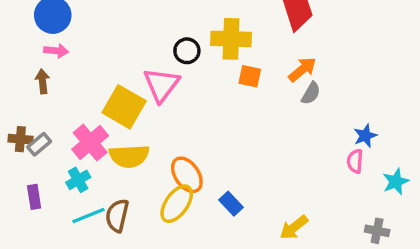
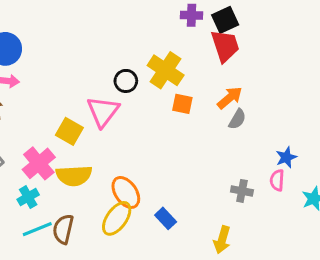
yellow cross: (231, 39) -> (166, 70), turned 32
yellow square: (124, 107) -> (69, 131), size x0.7
yellow arrow: (294, 227) -> (222, 240), turned -36
gray cross: (377, 231) -> (242, 191), moved

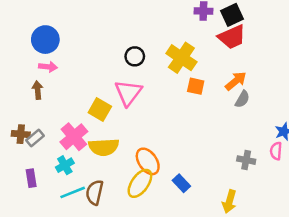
red trapezoid: (225, 46) -> (232, 37), turned 84
black circle: (126, 81) -> (135, 56), moved

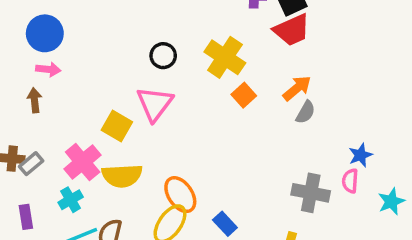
orange square: (196, 86) -> (244, 95), turned 36
gray cross: (246, 160) -> (311, 193), size x1.5

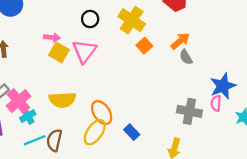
pink arrow: (48, 69) -> (52, 37), moved
gray semicircle: (306, 112) -> (186, 57), turned 119
yellow square: (117, 126) -> (59, 52), moved
blue star: (360, 155) -> (223, 86), size x1.6
pink cross: (83, 162) -> (19, 101), moved

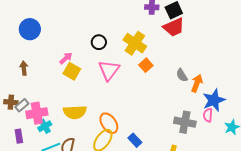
pink arrow: (52, 37) -> (66, 58), turned -48
orange arrow: (180, 41) -> (197, 83), moved, turned -30
pink triangle: (84, 51) -> (109, 70), moved
pink cross: (19, 101) -> (37, 113), turned 30

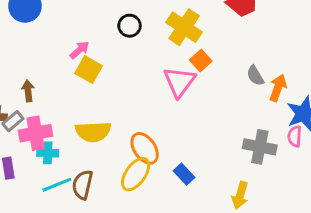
brown arrow: (24, 68) -> (28, 91), moved
pink triangle: (109, 70) -> (179, 82), moved
cyan cross: (45, 126) -> (48, 153), turned 32

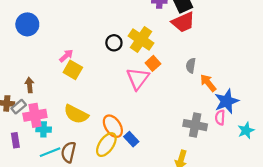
black circle: (130, 26) -> (114, 43), moved
gray semicircle: (255, 76) -> (191, 66), moved, turned 40
orange arrow: (278, 88) -> (208, 83), turned -60
yellow semicircle: (93, 132) -> (76, 114), turned 30
blue rectangle: (184, 174) -> (131, 139), moved

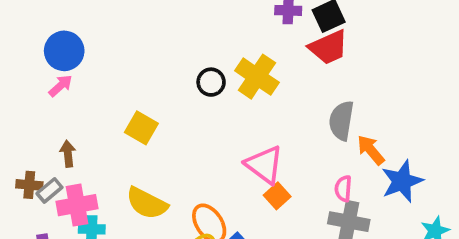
pink arrow: (66, 56) -> (60, 86), moved
orange square: (153, 63) -> (277, 196), moved
gray semicircle: (191, 66) -> (341, 121), size x1.5
pink triangle: (138, 79) -> (264, 165), moved, turned -30
pink semicircle: (220, 117) -> (343, 189), moved

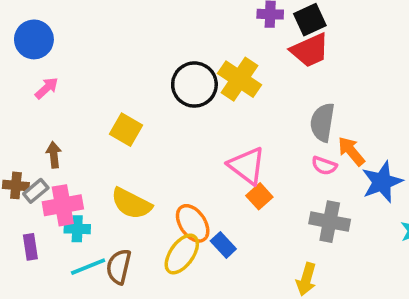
blue circle: (64, 51) -> (34, 39), moved
black circle: (211, 82) -> (194, 85), size x1.6
pink semicircle: (343, 189) -> (324, 166), moved, turned -75

